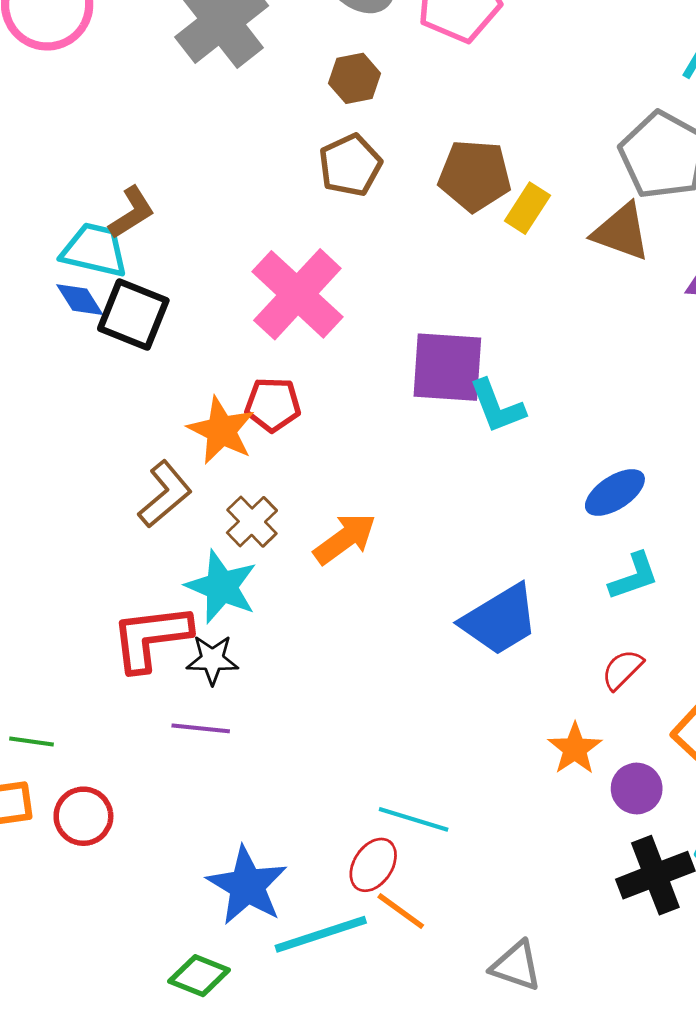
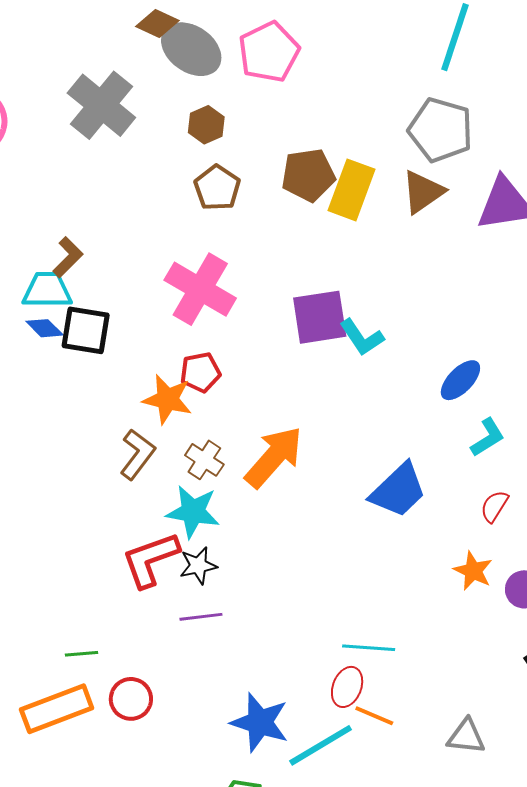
yellow rectangle: (527, 208) -> (352, 190), size x1.6
brown triangle: (621, 232) -> (423, 192), turned -42
orange arrow: (345, 539) -> (274, 457), size x1.4

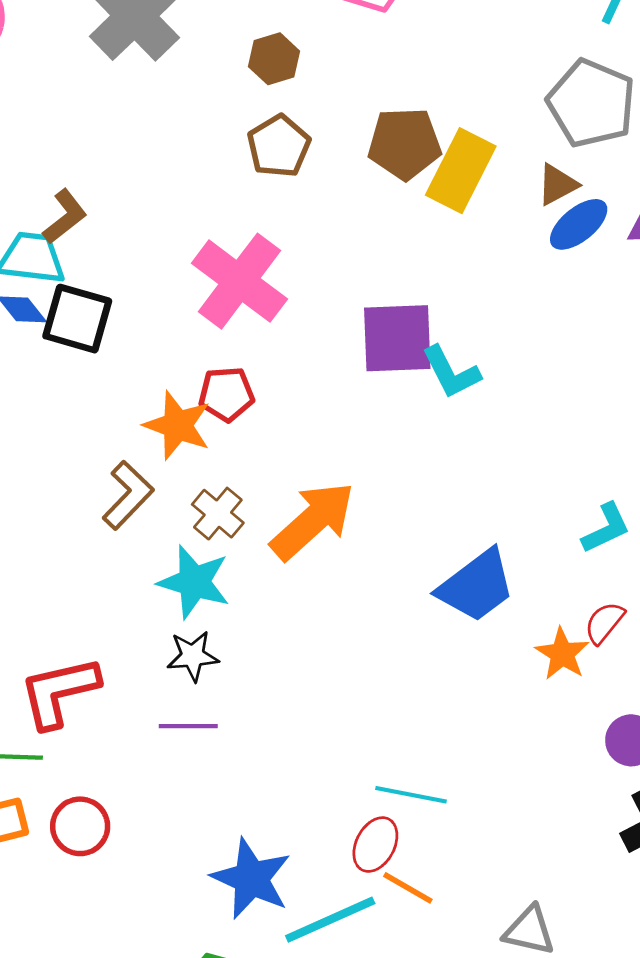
brown triangle: (423, 192) -> (557, 184), size x0.7
blue ellipse: (460, 380) -> (579, 224), moved
red L-shape: (150, 560) -> (59, 692), moved
orange star: (473, 571) -> (562, 654), moved

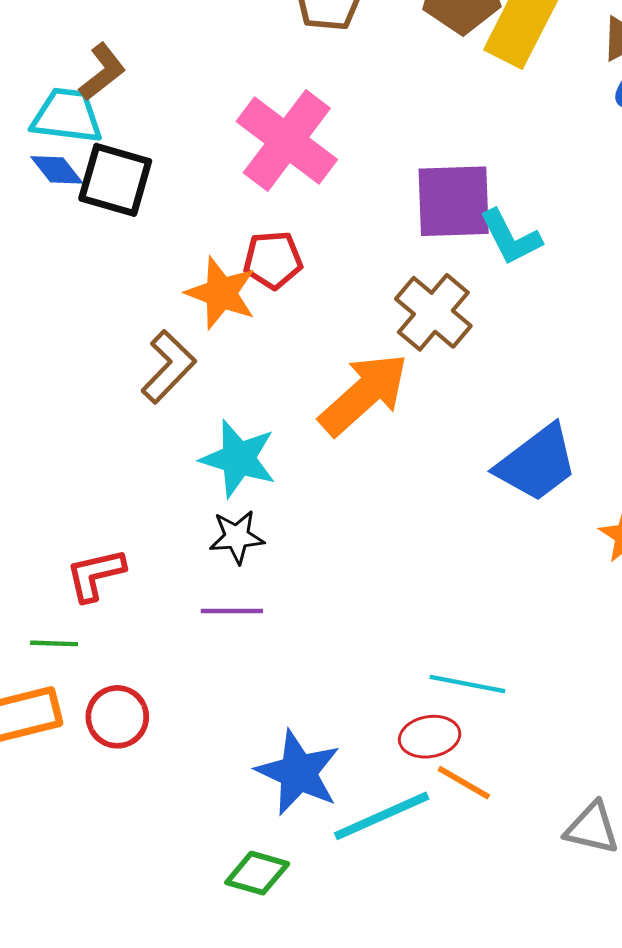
brown cross: (218, 514) -> (433, 312), moved, size x1.4
red L-shape: (59, 692) -> (95, 575), size x0.7
red ellipse: (375, 845) -> (430, 737), turned 52

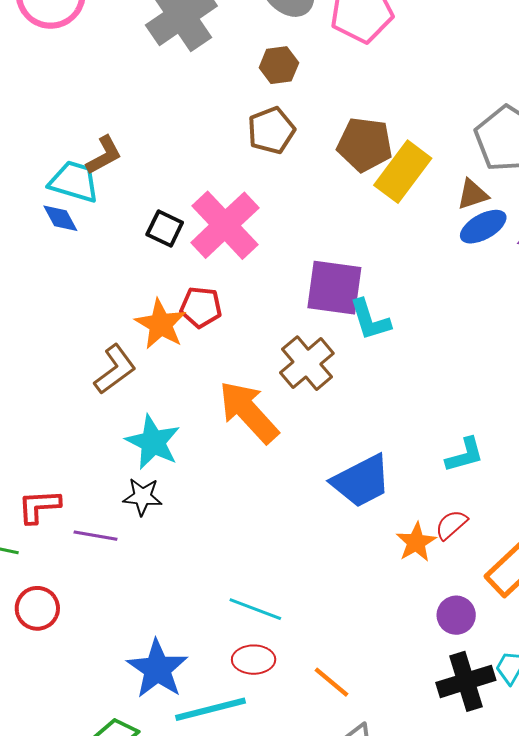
black square: (115, 180) -> (165, 228), moved, size x0.7
orange arrow: (364, 394) -> (249, 412), turned -100
purple line: (232, 611) -> (95, 536), moved
cyan line: (467, 684) -> (255, 609), moved
orange line: (464, 783) -> (332, 682), moved

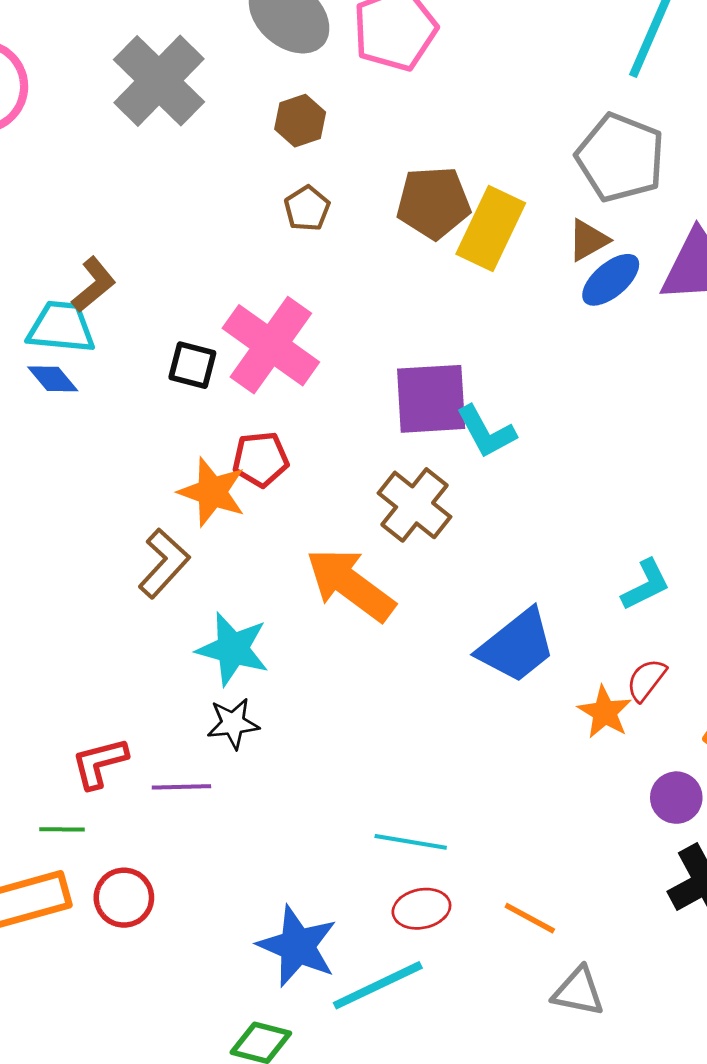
brown pentagon: (271, 130) -> (307, 208), size x0.7

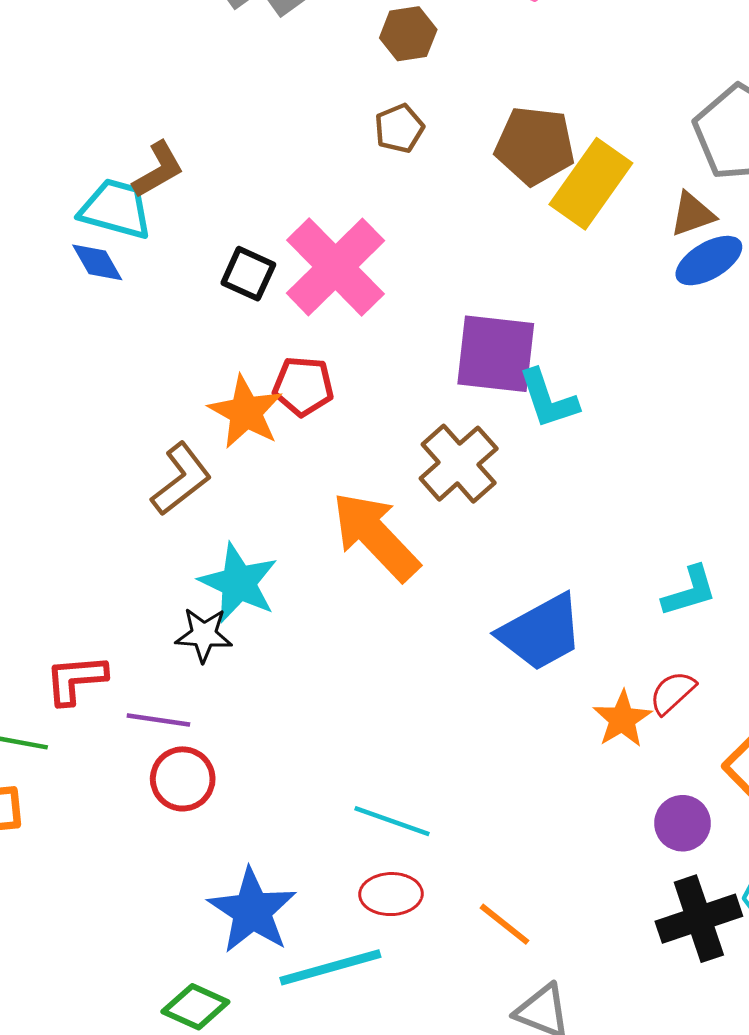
black star: (233, 723) -> (204, 635), moved
red circle: (124, 898) -> (183, 779), moved

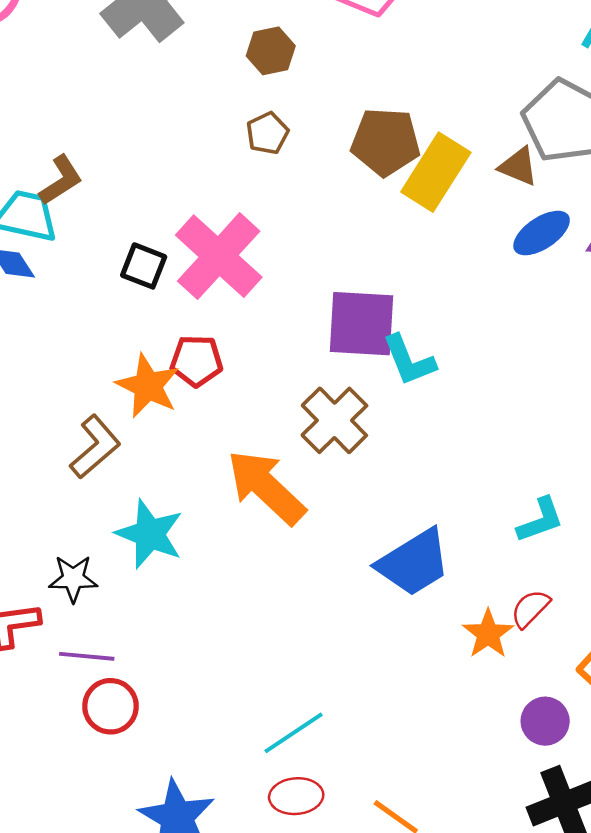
brown triangle: (692, 214) -> (518, 166), moved, turned 45
black star: (204, 635) -> (73, 579), moved
cyan line: (392, 821) -> (294, 733), turned -50

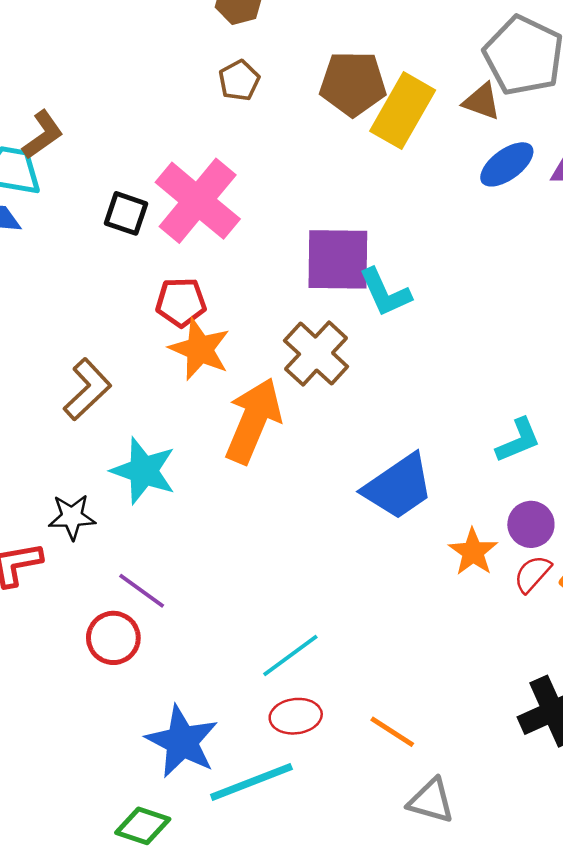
orange star: (148, 386) -> (200, 349), moved
orange arrow: (266, 487) -> (253, 421), turned 72
red semicircle: (530, 609) -> (532, 574), moved
purple line: (87, 656) -> (142, 591), moved, turned 33
purple circle: (545, 721) -> (531, 524), moved

